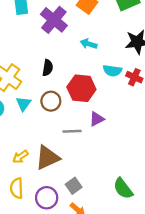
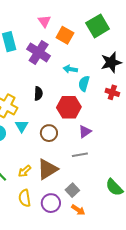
cyan semicircle: (112, 71) -> (84, 84), moved, turned 105
brown circle: (51, 101) -> (49, 133), moved
gray line: (72, 131) -> (80, 155), moved

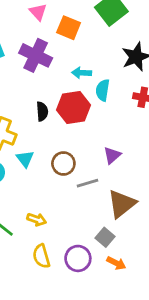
red hexagon: (69, 107) -> (74, 108), moved
gray line: (80, 155) -> (88, 183), moved
brown triangle: (47, 169) -> (122, 204), moved
yellow arrow: (25, 171) -> (37, 219), turned -112

